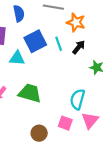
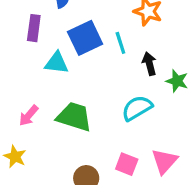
black arrow: (79, 47) -> (149, 64), moved, turned -56
cyan semicircle: (77, 99) -> (137, 108), moved, turned 42

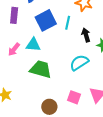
cyan line: (120, 43) -> (68, 23), turned 32
cyan triangle: (57, 63) -> (33, 45), moved
pink arrow: (29, 116) -> (14, 49), moved

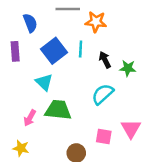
cyan triangle: (33, 45) -> (44, 82), turned 49
pink arrow: (14, 49) -> (30, 118), moved

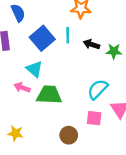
black arrow: (105, 60) -> (91, 44), turned -42
cyan semicircle: (103, 94) -> (98, 89), moved
pink arrow: (30, 118) -> (22, 88), moved, turned 84

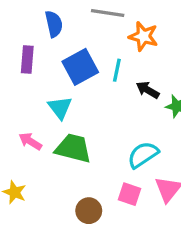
pink arrow: (22, 88) -> (30, 141), moved

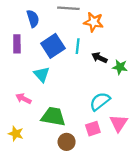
green trapezoid: (73, 148) -> (53, 117), moved
pink square: (130, 194) -> (93, 129), turned -32

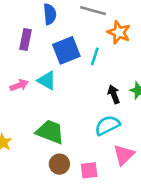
black arrow: (99, 58) -> (114, 94), moved, turned 32
cyan triangle: (42, 74) -> (47, 80), turned -30
pink arrow: (23, 99) -> (19, 85), moved, turned 120
pink square: (93, 129) -> (89, 170), moved

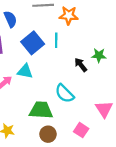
cyan semicircle: (107, 125) -> (65, 93), moved, turned -90
brown circle: (59, 164) -> (48, 134), moved
pink square: (89, 170) -> (81, 130), turned -32

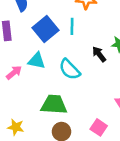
cyan semicircle: (65, 93) -> (70, 69), moved

